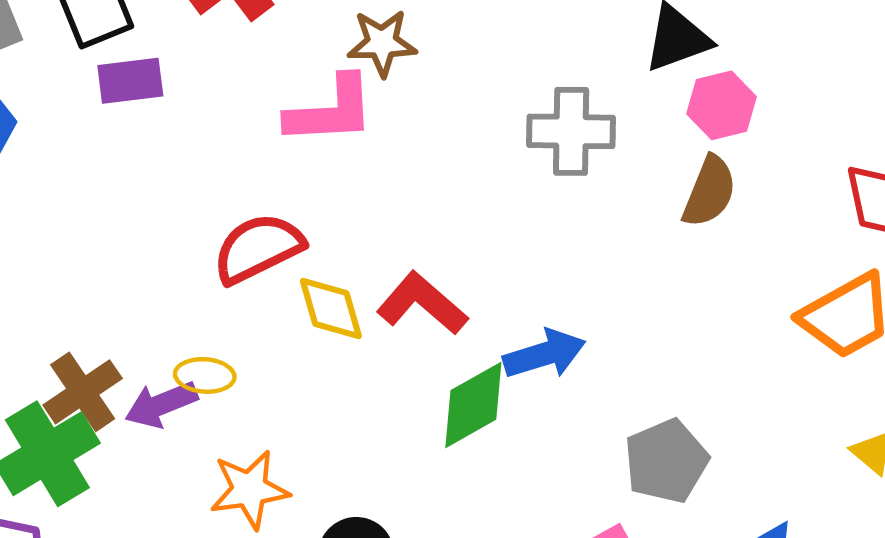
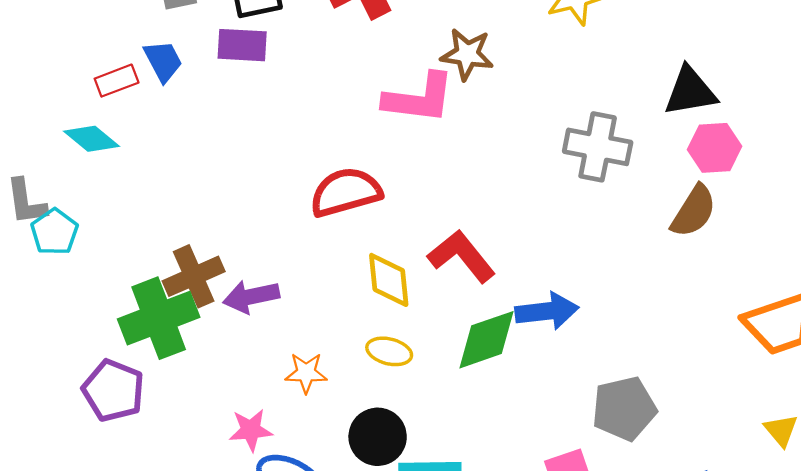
purple rectangle: (130, 81) -> (242, 45), moved
yellow diamond: (331, 309) -> (389, 280), moved
yellow ellipse: (205, 375) -> (389, 351), moved
orange star: (249, 490) -> (306, 373), size x0.7

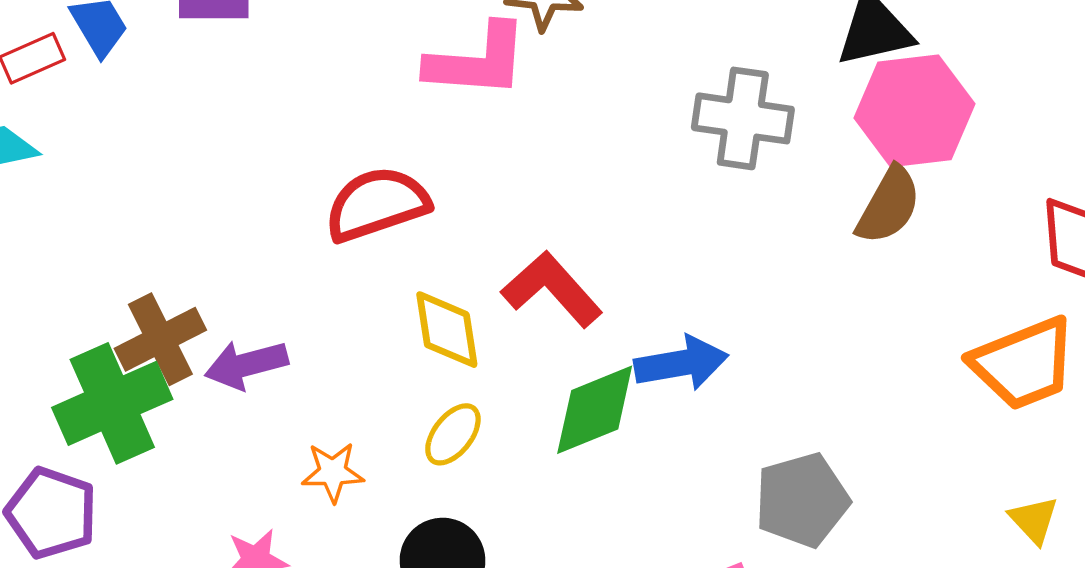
pink hexagon: (715, 148) -> (914, 111), size x1.5
yellow ellipse: (389, 351) -> (453, 434), turned -63

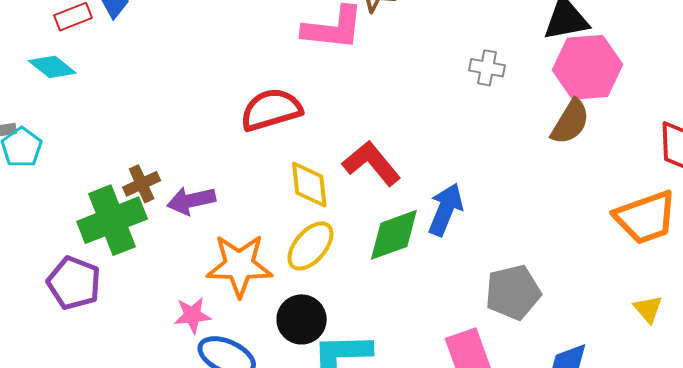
gray cross: (743, 118) -> (487, 68), size x0.6
brown cross: (160, 339) -> (142, 184), size x0.7
blue arrow: (681, 363) -> (445, 210), turned -60
yellow ellipse: (453, 434) -> (310, 246), size x1.4
orange star: (333, 472) -> (239, 265), size x1.8

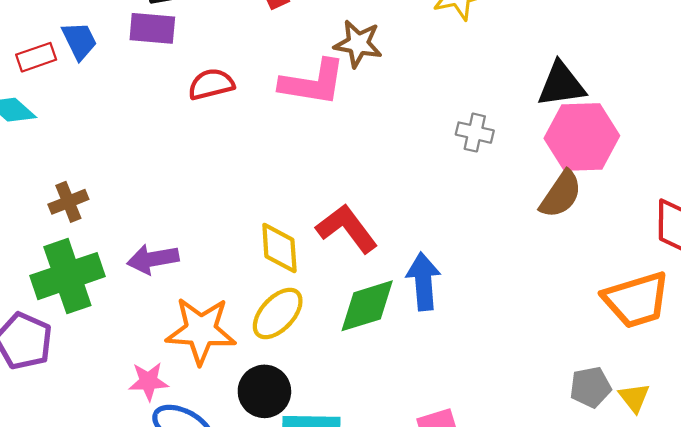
red semicircle: (271, 110) -> (211, 84), moved, size x0.7
brown cross: (142, 184) -> (68, 202), moved
blue arrow: (445, 210) -> (423, 281), turned -30
gray pentagon: (513, 292) -> (590, 387), moved, size x0.7

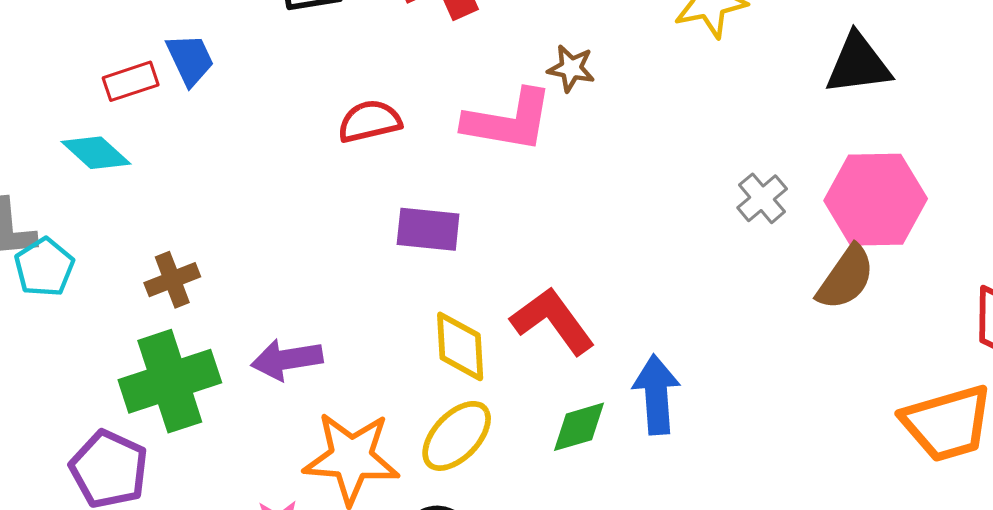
purple rectangle: (152, 28) -> (428, 229), moved
brown star: (358, 44) -> (571, 68), size x0.7
black triangle: (561, 84) -> (858, 64), moved
gray cross: (475, 133) -> (762, 198), moved, turned 36
green diamond: (367, 306) -> (579, 427), size x0.7

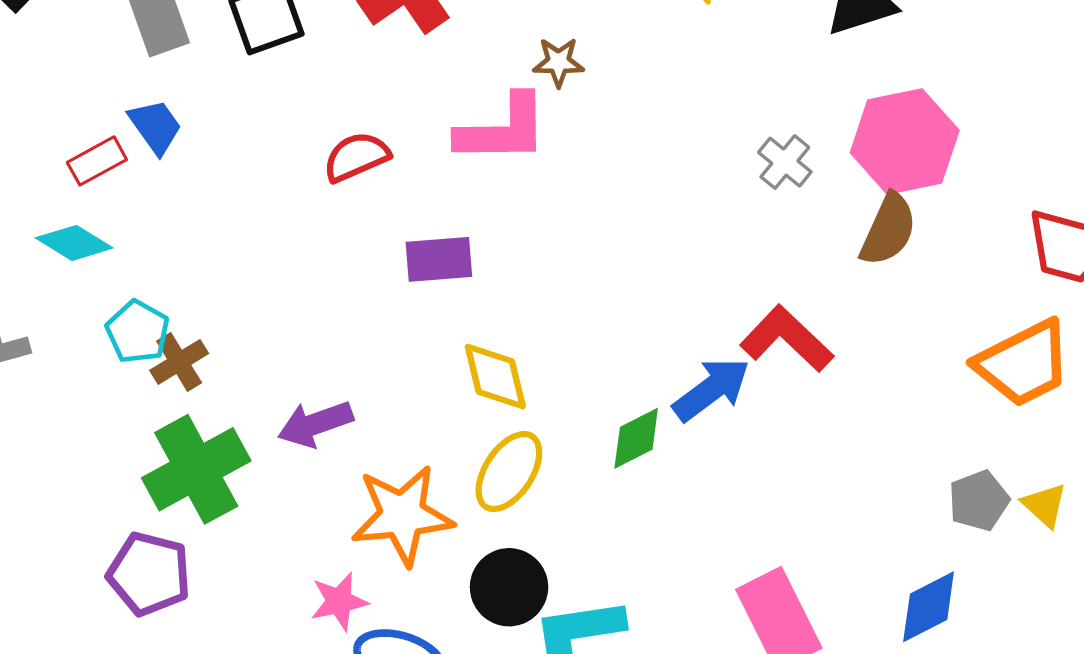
cyan pentagon: (44, 267) -> (138, 332), moved
red L-shape: (553, 321) -> (787, 339), moved
blue arrow: (656, 395) -> (711, 389), turned 68

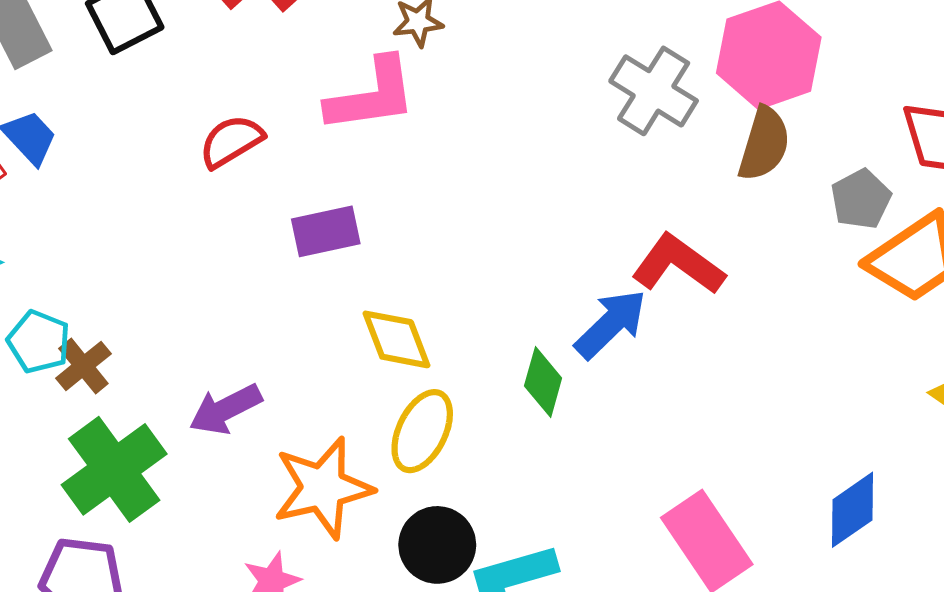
gray cross: (785, 162) -> (654, 91), size x1.6
green diamond: (636, 438) -> (543, 382), turned -40
gray pentagon: (979, 501) -> (861, 199), moved

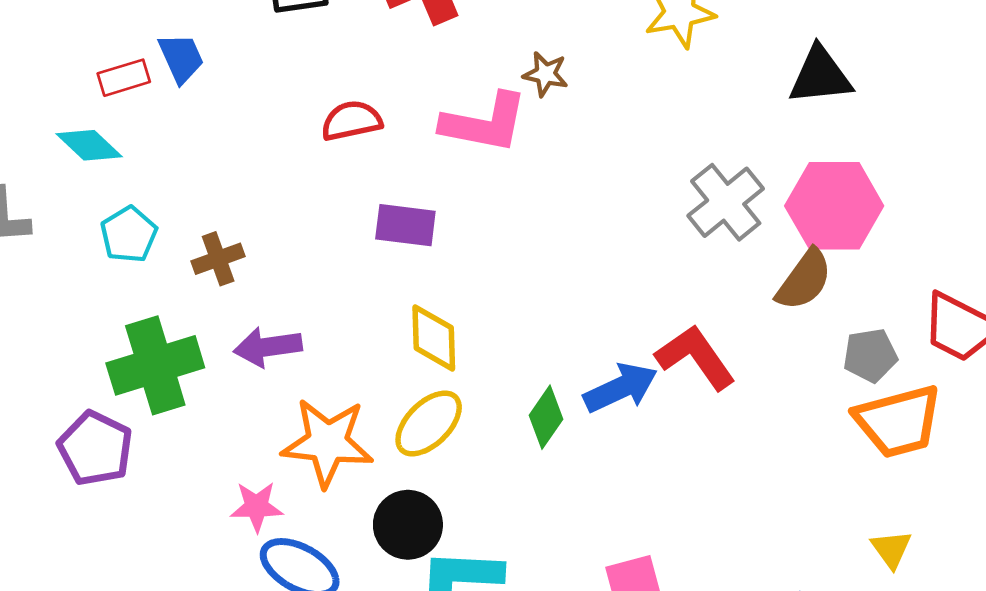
brown cross: (83, 366) -> (218, 259), moved

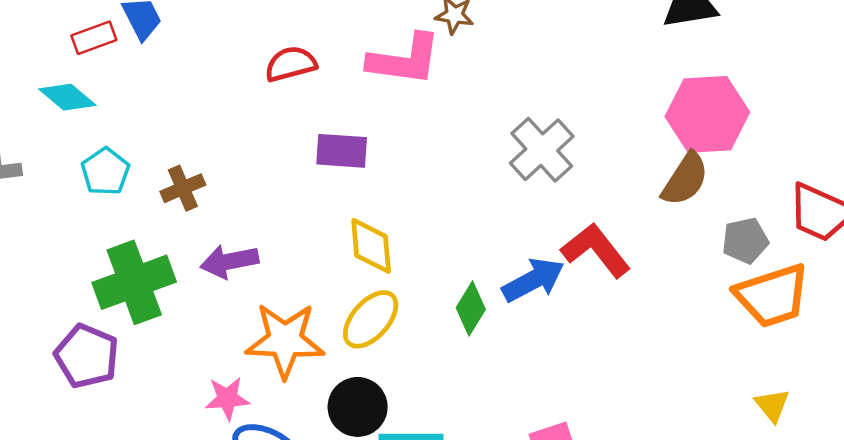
gray cross: (726, 202) -> (542, 150), moved

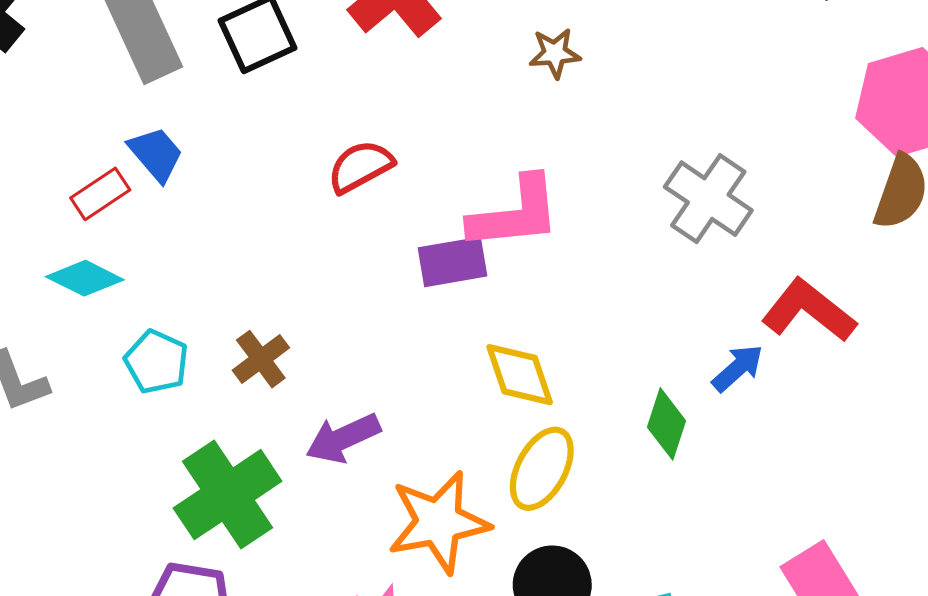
pink L-shape: (404, 60) -> (515, 213), moved
blue arrow: (533, 280) -> (738, 368), size x0.7

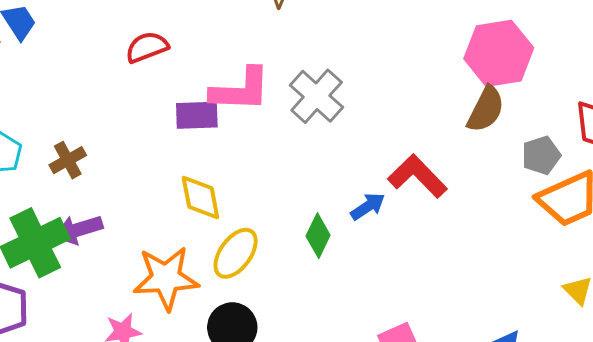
gray cross: (708, 199) -> (317, 96), moved
yellow diamond: (520, 375) -> (200, 198), moved
purple arrow: (343, 438) -> (79, 229), moved

